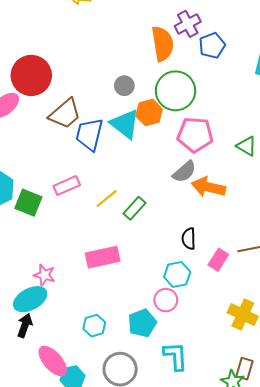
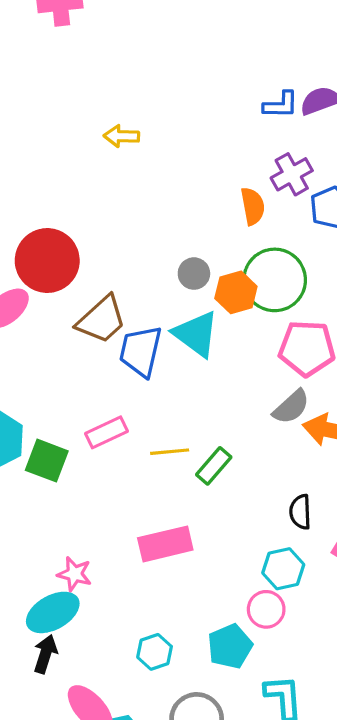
orange semicircle: (163, 44) -> (253, 206), size x0.7
orange hexagon: (149, 113) -> (236, 292), moved
yellow line: (107, 199) -> (170, 452), turned 35

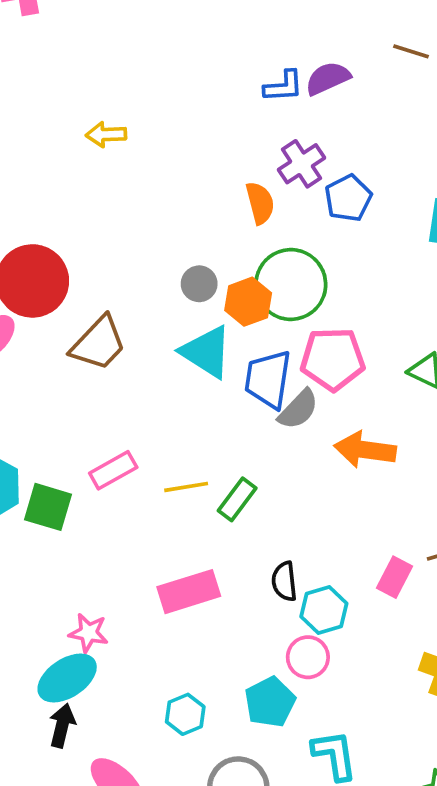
blue trapezoid: (141, 351) -> (268, 379), moved
gray semicircle: (291, 407) -> (298, 409), moved
black semicircle: (300, 512) -> (284, 581), moved

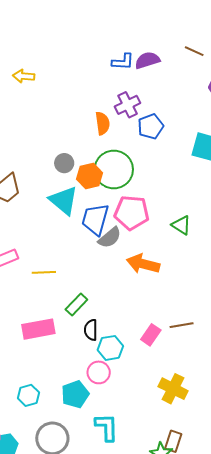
green rectangle: (237, 499) -> (76, 304), moved

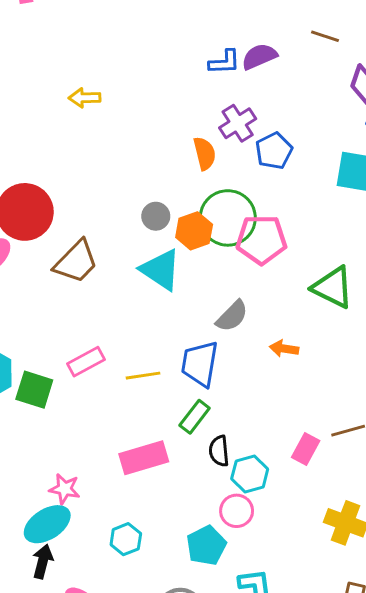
pink pentagon: (132, 213) -> (261, 240), moved
blue trapezoid: (95, 219) -> (200, 364), moved
green triangle: (181, 225) -> (333, 287), size x1.5
orange arrow: (143, 264) -> (284, 349), size x0.6
cyan hexagon: (28, 395) -> (126, 539), moved

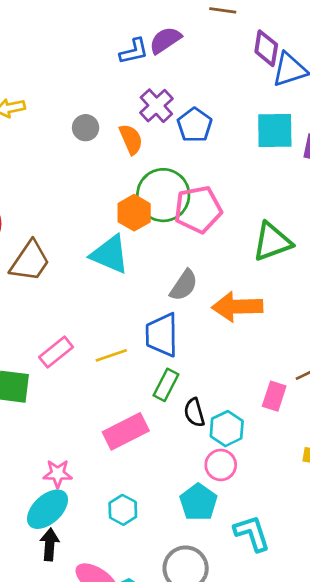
gray circle: (156, 216) -> (86, 128), moved
green triangle: (333, 287) -> (272, 242), turned -36
orange arrow: (284, 349) -> (237, 307), size x1.8

